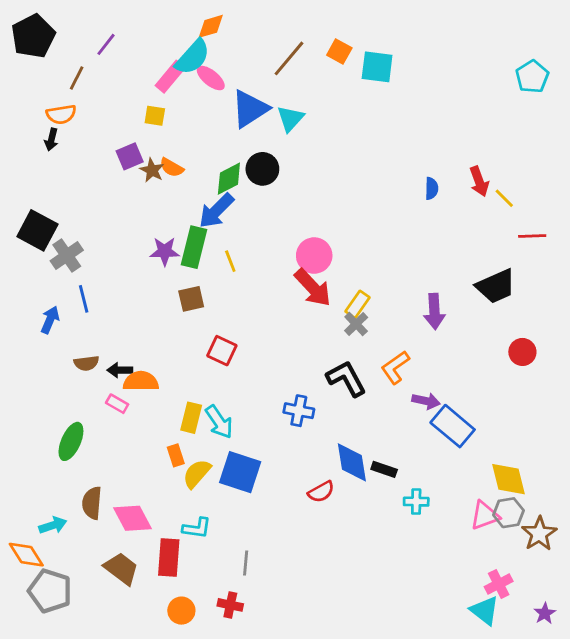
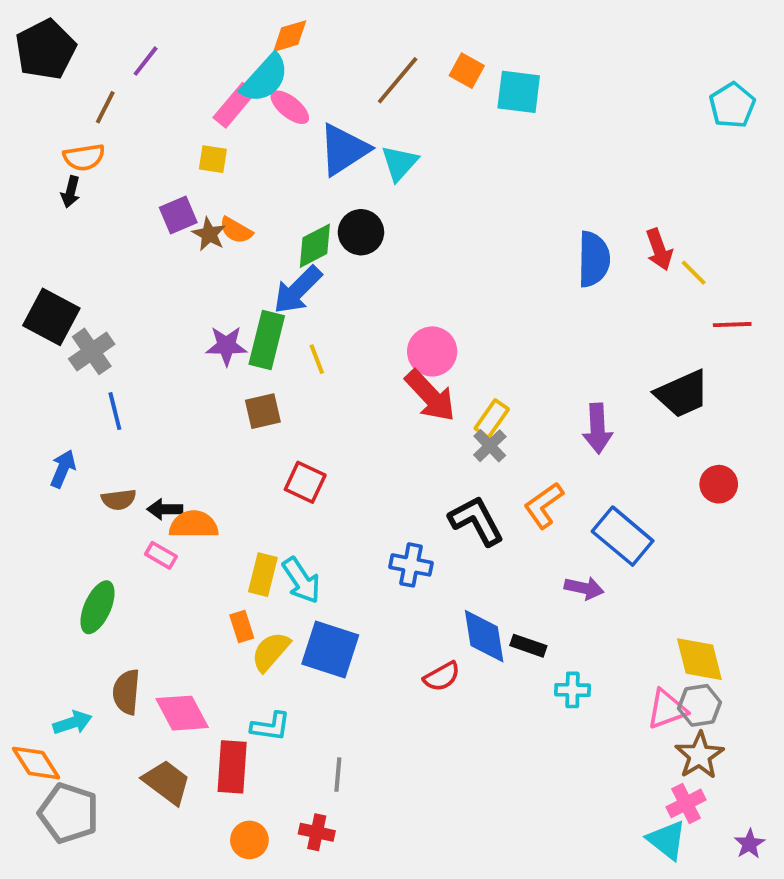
blue semicircle: (432, 188) -> (594, 259), size x1.8
blue arrow: (50, 320) -> (63, 469), moved
purple arrow: (426, 401) -> (584, 588), moved
blue rectangle: (453, 426) -> (623, 536), moved
brown star: (539, 534) -> (699, 755), moved

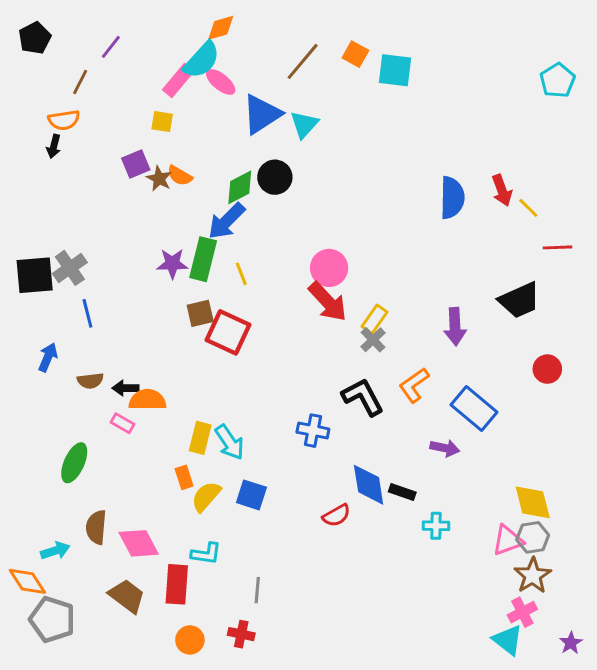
black pentagon: (46, 50) -> (35, 38), size x0.7
black square: (51, 317) -> (35, 275), moved, turned -33
red square: (305, 482) -> (228, 332), moved, size x1.4
blue square: (330, 650) -> (251, 495), size x0.7

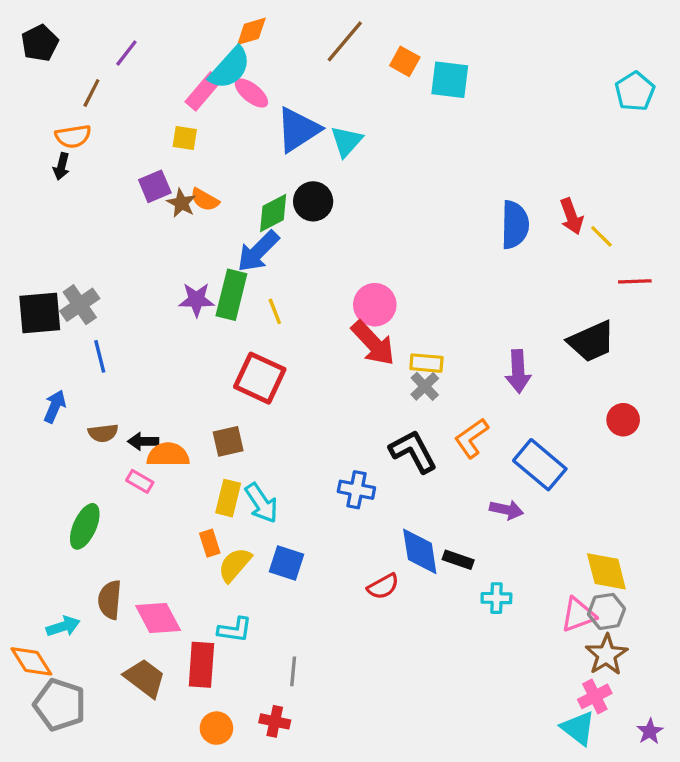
brown line: (303, 61) -> (345, 41), moved
brown square: (200, 313) -> (228, 441), moved
yellow rectangle: (374, 319) -> (426, 363), turned 60

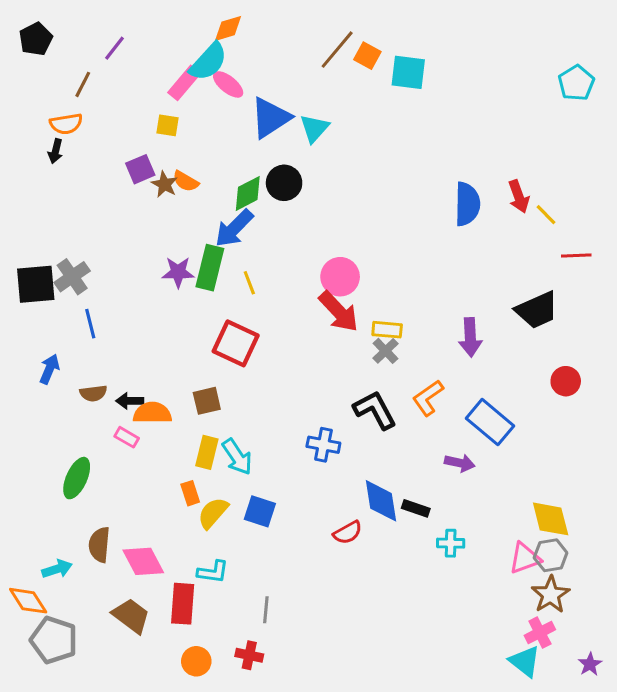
brown line: (345, 41) -> (337, 50), moved

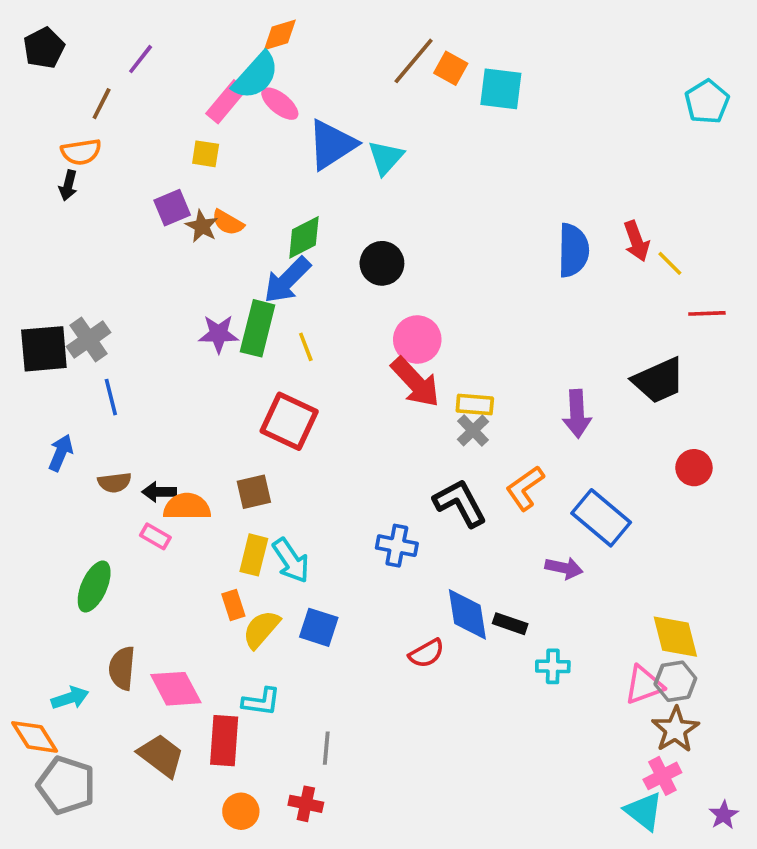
black circle: (284, 183) -> (382, 263), moved

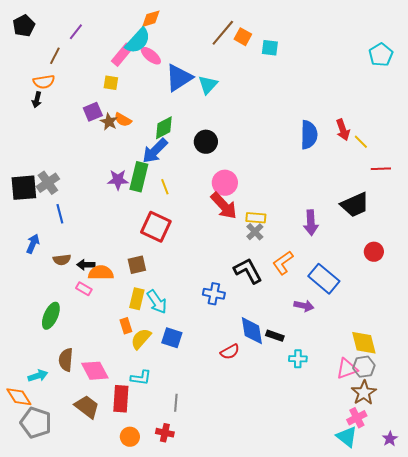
cyan square: (501, 89) -> (270, 48), size x0.7

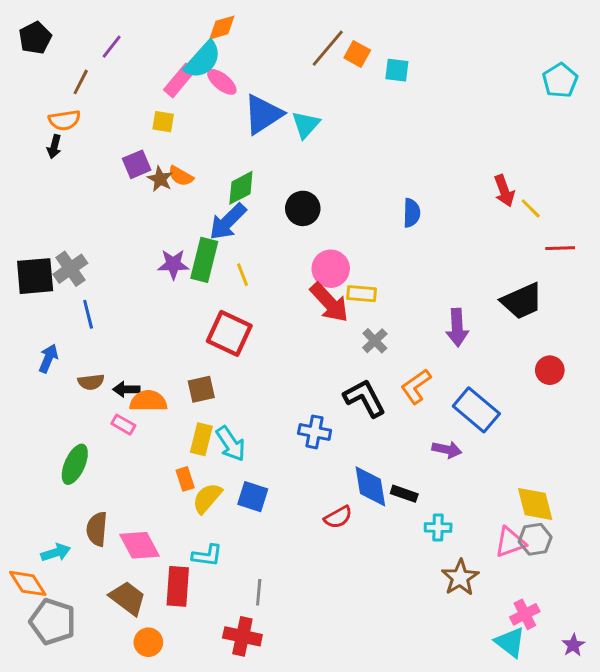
blue semicircle: (309, 135) -> (412, 213), moved, size x0.7
yellow rectangle: (256, 218) -> (362, 294), moved
brown star: (364, 393) -> (460, 578), moved
red cross: (165, 433) -> (242, 636), size x1.4
orange circle: (130, 437) -> (148, 642), moved

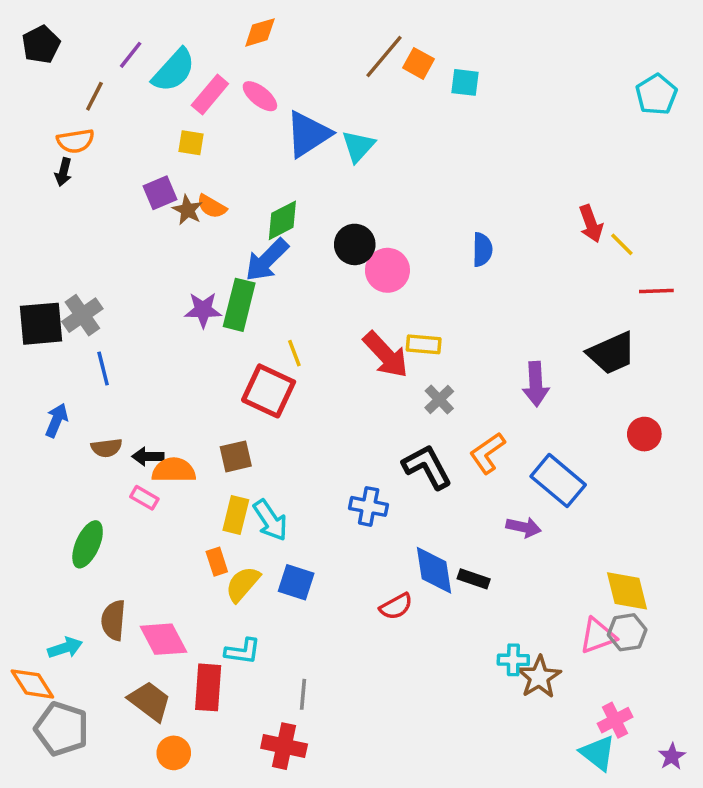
cyan semicircle: (203, 60) -> (174, 70), moved
pink circle: (331, 269) -> (387, 270), moved
yellow line: (242, 275) -> (294, 353), moved
cyan cross: (438, 528) -> (513, 660), moved

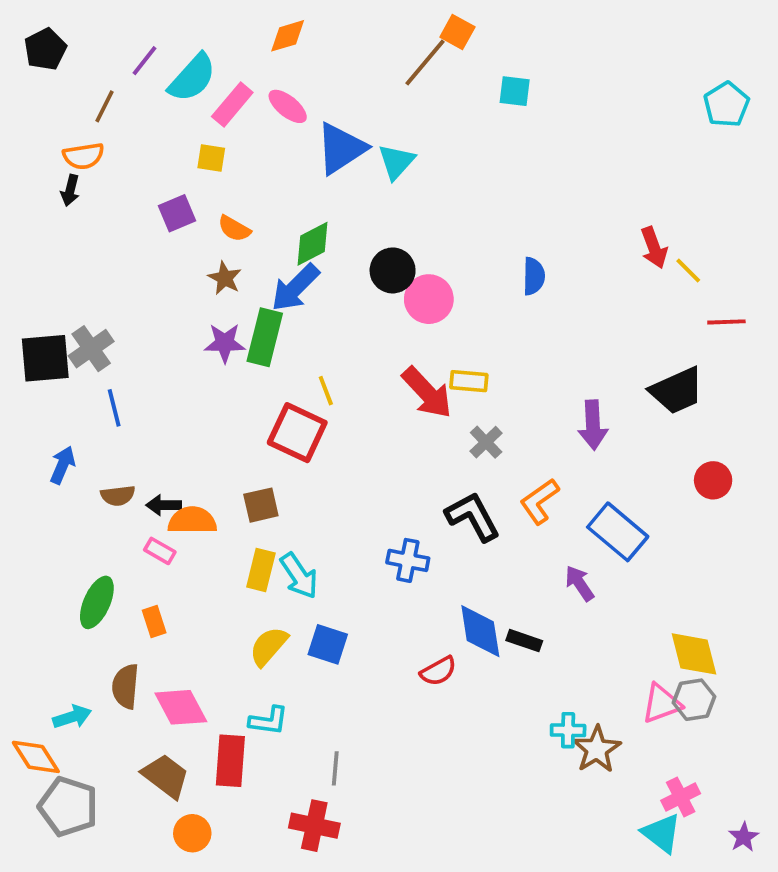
orange square: (419, 63) -> (457, 32), moved
brown star: (188, 210) -> (225, 278), moved
purple arrow: (524, 527) -> (580, 583), turned -136
orange rectangle: (217, 562) -> (154, 621), moved

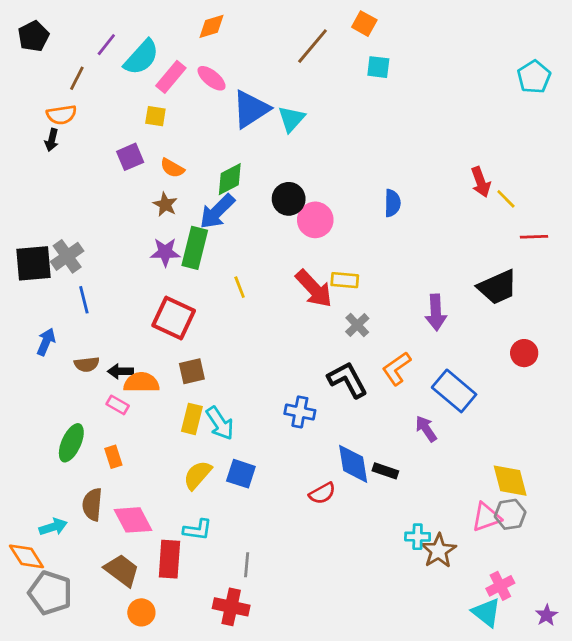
orange square: (457, 32) -> (364, 24), moved
red square: (297, 433) -> (174, 318), moved

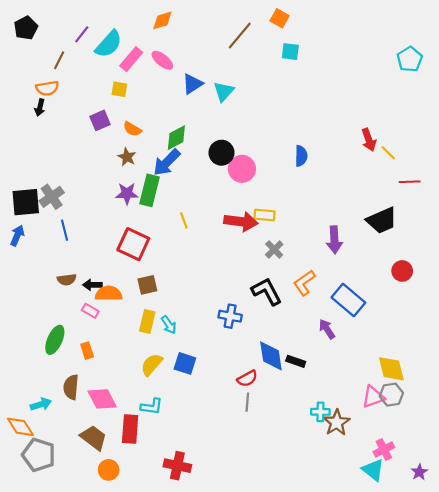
blue triangle: (251, 109) -> (192, 84), size x0.7
red arrow: (314, 289) -> (241, 222), turned -40
blue arrow: (46, 342) -> (17, 235), moved
cyan arrow: (220, 423) -> (169, 325), size x0.7
gray line: (247, 565) -> (247, 402), moved

